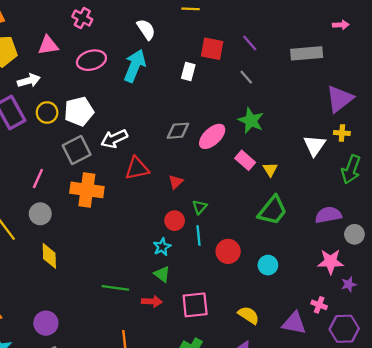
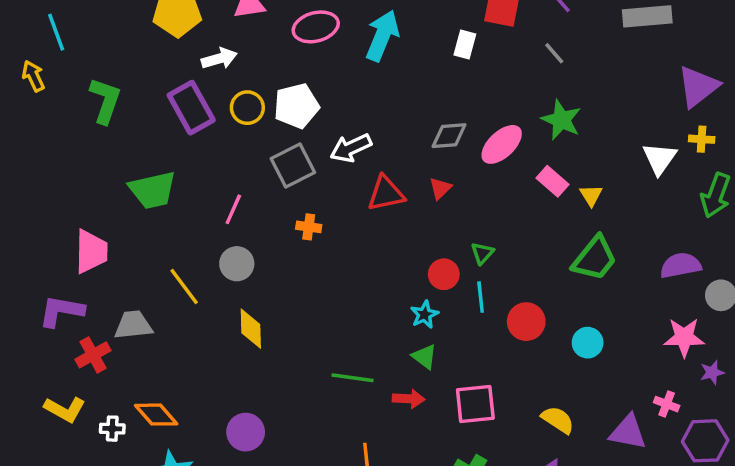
red triangle: (176, 182) -> (440, 188), moved
orange cross: (87, 190) -> (309, 227), size x0.5

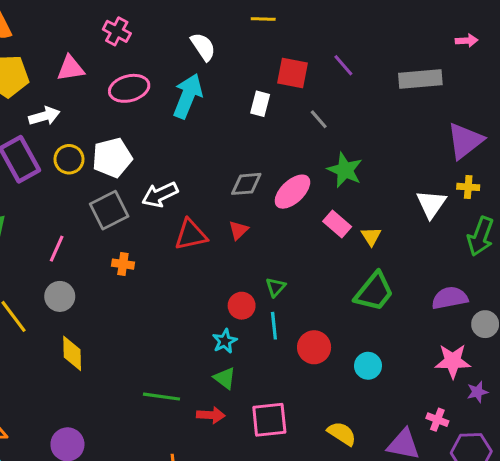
gray line: (554, 53) -> (319, 119), moved

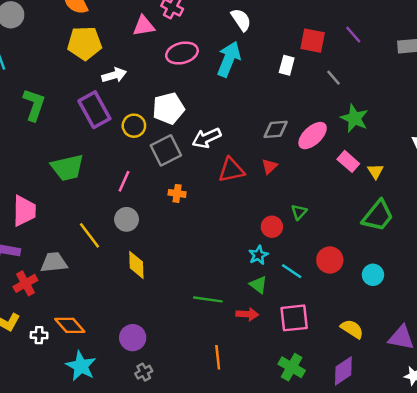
pink triangle: (71, 68) -> (144, 26), moved
yellow circle: (69, 159) -> (134, 126), moved
cyan line: (274, 326) -> (292, 271), moved, turned -50

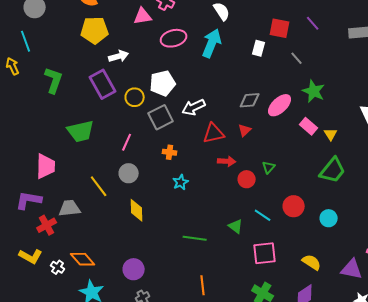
cyan star: (258, 255) -> (181, 182), moved
red arrow: (247, 314) -> (227, 161), moved
white cross: (39, 335) -> (58, 267), turned 32

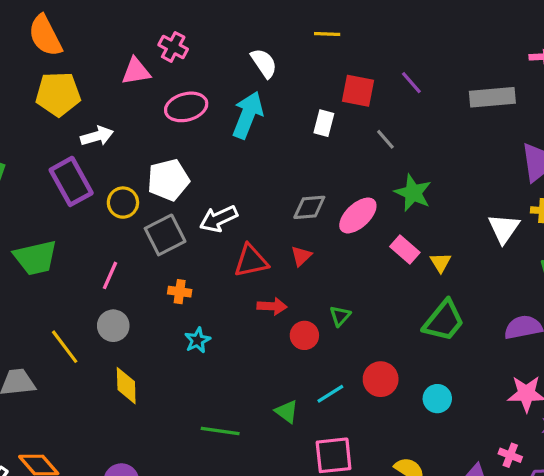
cyan line: (263, 215) -> (330, 394), turned -66

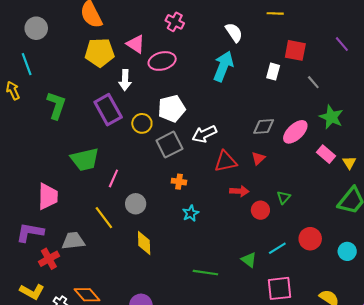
pink triangle: (136, 71) -> (136, 44), moved, turned 42
purple line: (411, 83) -> (342, 44), moved
pink ellipse: (186, 107) -> (162, 61), moved
white arrow: (97, 136) -> (125, 80), turned 108
pink line: (110, 275) -> (113, 178), moved

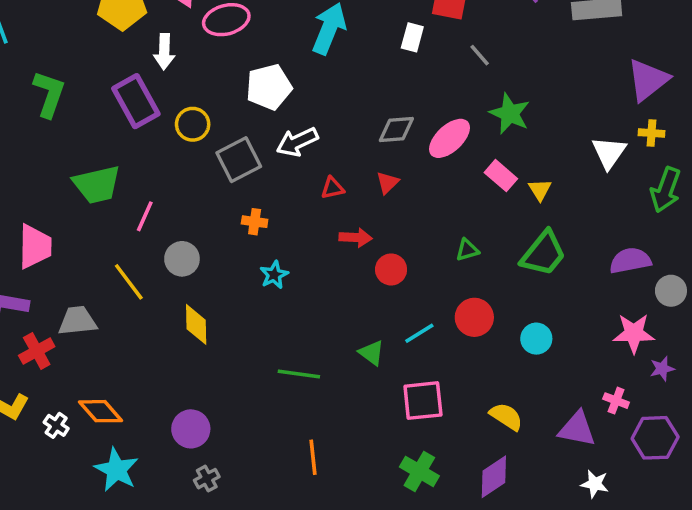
white pentagon: (172, 109) -> (269, 87), moved
red triangle: (226, 161) -> (333, 188), size x0.6
green triangle: (284, 197) -> (467, 250), moved, turned 32

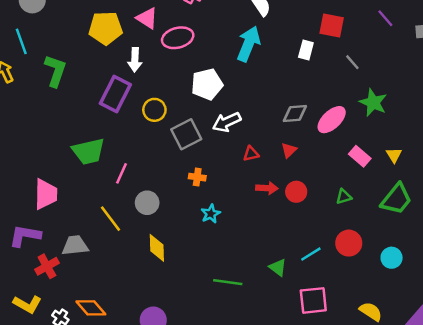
green L-shape: (49, 94) -> (55, 71), moved
purple rectangle: (136, 101) -> (115, 94), turned 56
pink rectangle: (501, 176) -> (360, 156), moved
red circle: (391, 269) -> (296, 192), moved

